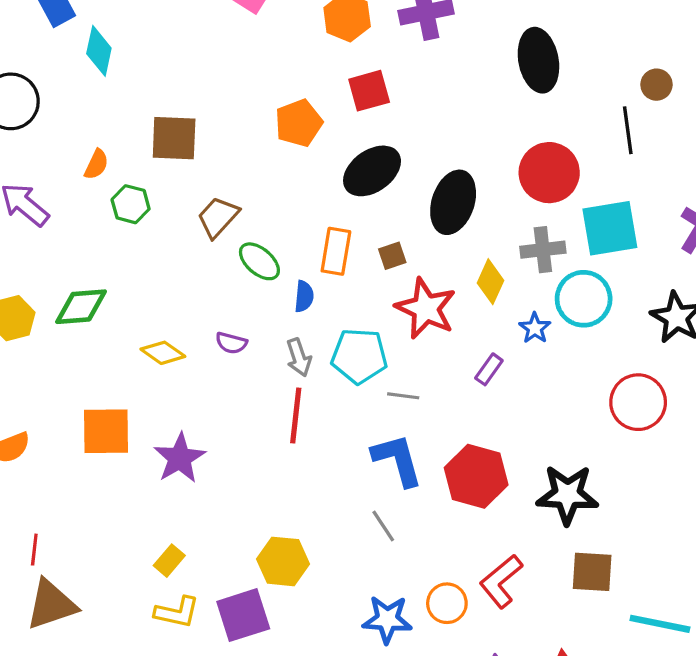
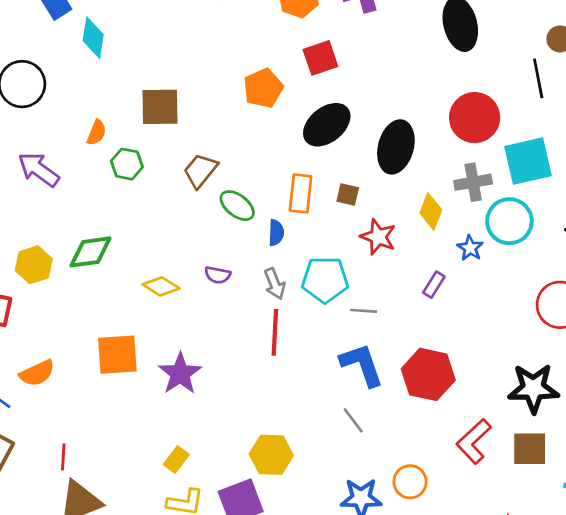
brown square: (392, 256) -> (348, 194), turned 35
red star: (426, 308) -> (378, 237), size x0.7
black star: (567, 495) -> (533, 388), moved
red L-shape: (501, 581) -> (474, 441), moved

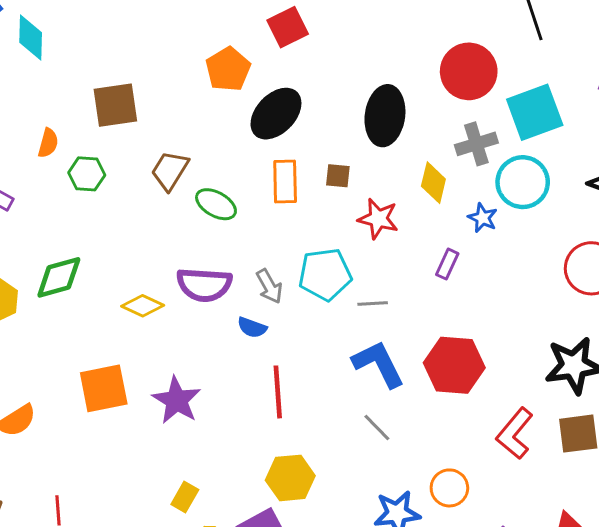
black ellipse: (327, 125) -> (276, 114), moved
blue semicircle: (276, 233) -> (252, 327), moved, turned 115
purple semicircle: (218, 275) -> (204, 285), size x1.8
red line: (275, 332) -> (278, 392), moved

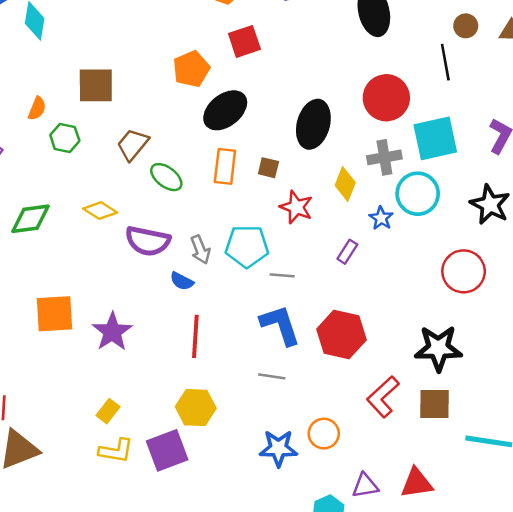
yellow diamond: (143, 306) -> (100, 211), moved
gray line: (377, 428) -> (272, 376), turned -45

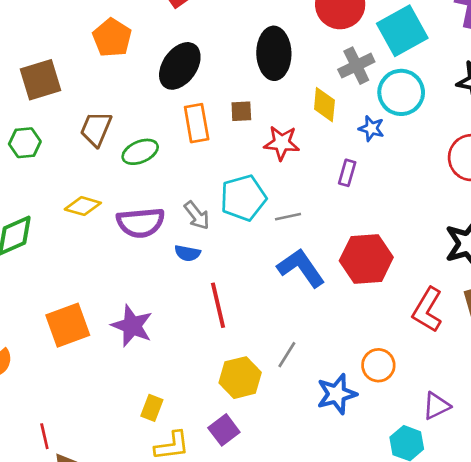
orange pentagon: (191, 69) -> (112, 38), moved
green ellipse: (166, 177) -> (140, 152), turned -44
gray line: (272, 376) -> (287, 355), moved, turned -50
purple square: (167, 450) -> (224, 430), size x0.7

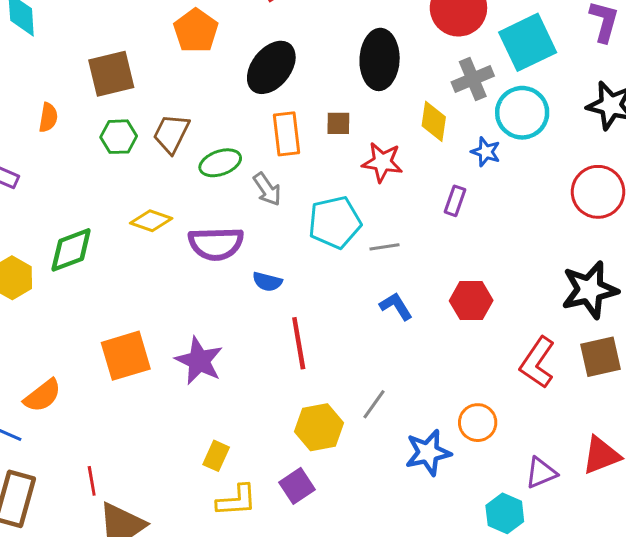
green hexagon: (25, 143) -> (119, 137), moved
gray arrow: (197, 215) -> (267, 189), moved
red hexagon: (366, 259) -> (471, 301), size x0.7
blue L-shape: (301, 268) -> (396, 306), size x0.6

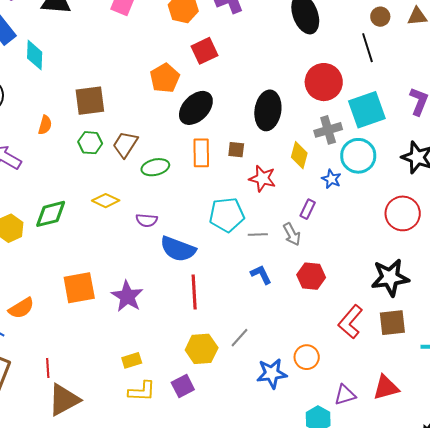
orange pentagon: (196, 31) -> (165, 78), moved
gray arrow: (267, 189) -> (292, 234), moved
purple semicircle: (216, 244) -> (147, 220), size x0.6
blue semicircle: (267, 282) -> (178, 249), size x1.8
yellow rectangle: (216, 456) -> (132, 360), turned 42

